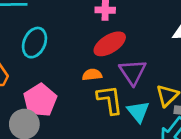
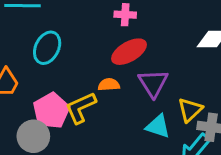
yellow L-shape: (110, 100) -> (81, 108), moved, turned -108
cyan triangle: (138, 112) -> (158, 126), turned -35

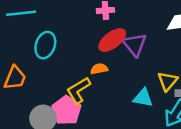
purple triangle: (153, 83) -> (135, 45), moved
pink pentagon: (51, 111) -> (66, 110), moved

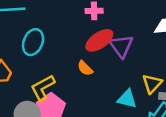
orange semicircle: (99, 69) -> (85, 68), turned -126
yellow L-shape: (78, 90) -> (43, 88), moved

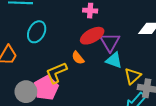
yellow L-shape: (43, 88) -> (56, 73), moved
cyan triangle: (127, 99) -> (114, 60), moved

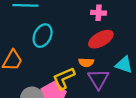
purple triangle: (110, 42) -> (98, 79), moved
orange semicircle: (78, 58) -> (86, 62), turned -48

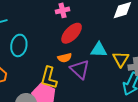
yellow L-shape: (64, 78) -> (49, 78), turned -35

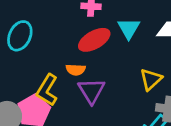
cyan triangle: (99, 50) -> (129, 28), moved, turned 42
yellow triangle: (121, 59) -> (151, 79), moved

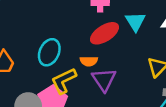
cyan ellipse: (20, 36) -> (49, 52), moved
yellow L-shape: (47, 90) -> (64, 81), turned 36

